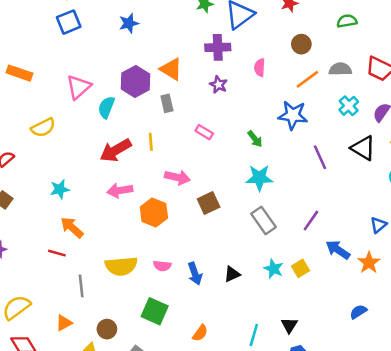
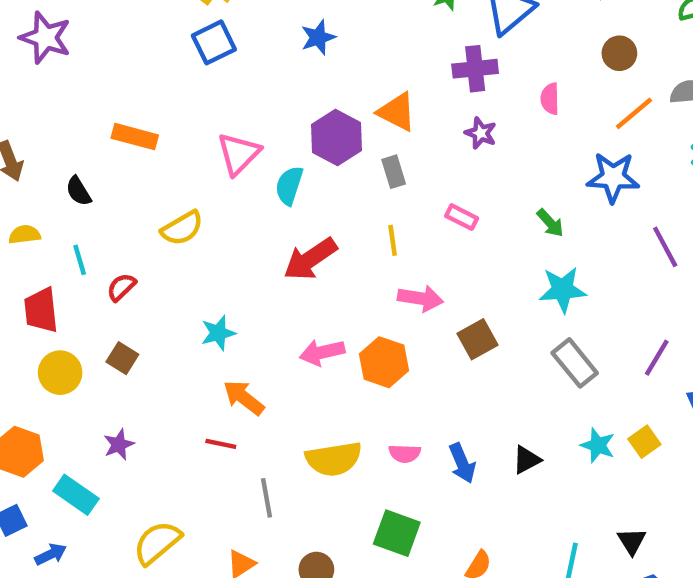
yellow line: (151, 142) -> (393, 240), moved
pink arrow: (120, 190) -> (322, 352), moved

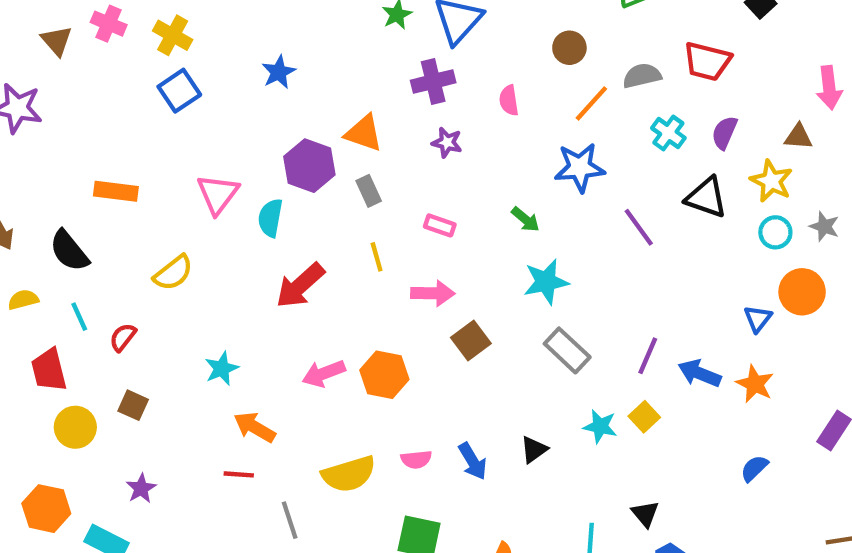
black semicircle: (78, 191) -> (69, 251), size x1.5
pink arrow: (420, 298) -> (433, 293), moved
purple line: (657, 358) -> (648, 356), moved

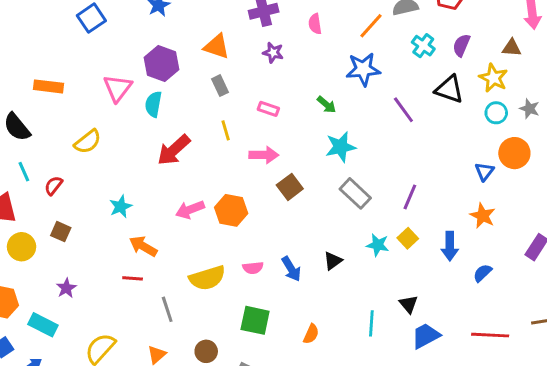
purple hexagon: (309, 166) -> (162, 64), moved
blue arrow: (700, 373) -> (450, 246), moved, turned -112

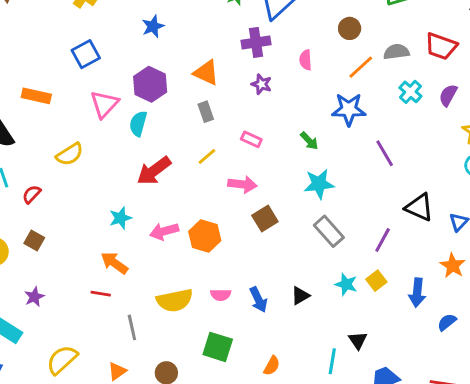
blue square: (91, 18) -> (86, 54), moved
black triangle: (449, 89) -> (419, 207), moved
yellow line: (226, 130) -> (207, 156), turned 60
cyan star: (121, 207) -> (120, 218), moved
black triangle: (409, 304) -> (358, 340), moved

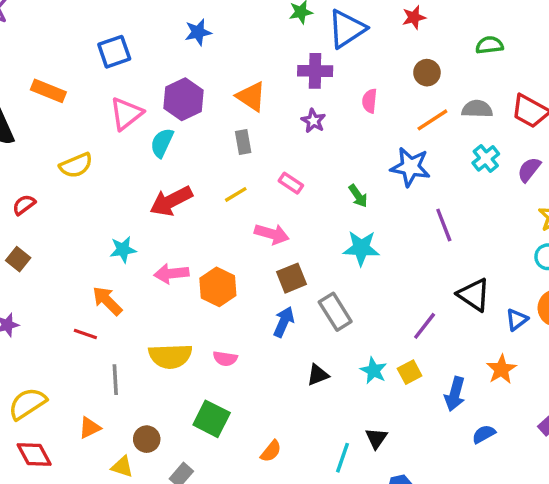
gray rectangle: (329, 231) -> (335, 312), moved
blue arrow: (258, 300) -> (284, 322), moved, turned -140

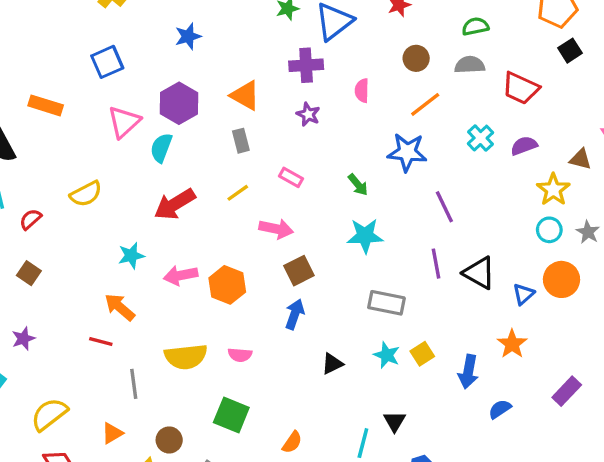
gray semicircle: (477, 109) -> (470, 65), moved
yellow semicircle: (76, 165) -> (86, 194), moved
purple semicircle: (529, 170) -> (524, 146), turned 36
gray rectangle: (335, 312) -> (386, 303), moved, turned -42
purple line: (425, 326) -> (436, 264), moved, turned -44

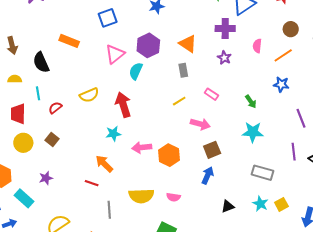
orange line: (425, 104) -> (283, 55), moved
blue star: (407, 152) -> (281, 84), size x0.7
red arrow: (175, 204) -> (123, 105), moved, turned 100

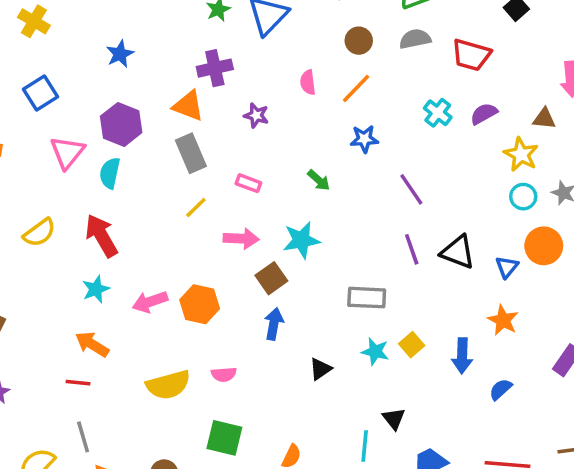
purple cross: (225, 28) -> (215, 68), moved
gray rectangle: (183, 70) -> (191, 153), size x1.5
cyan star: (253, 132) -> (301, 240), moved
gray line: (109, 210) -> (83, 437), moved

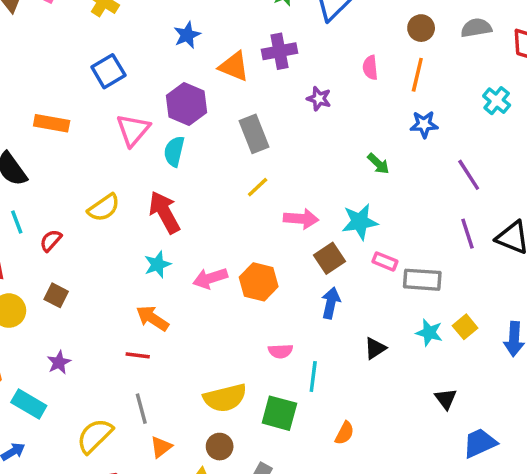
orange line: (356, 88) -> (417, 75), turned -32
orange triangle: (188, 106) -> (234, 66), moved
pink rectangle: (248, 183) -> (385, 261), moved
yellow semicircle: (168, 385) -> (225, 398), moved
cyan line: (365, 446) -> (313, 377), moved

